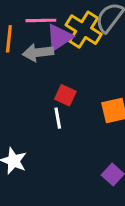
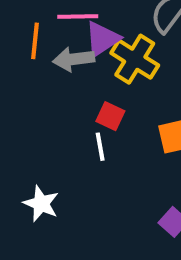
yellow cross: (84, 30) -> (135, 59), moved

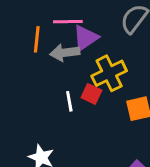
yellow cross: (135, 59) -> (109, 73), moved, turned 32
white line: (100, 147) -> (69, 101), moved

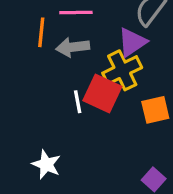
purple triangle: (86, 38) -> (132, 42), moved
red square: (91, 94) -> (102, 93), size x1.6

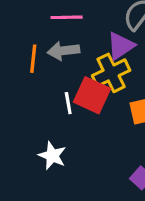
orange line: (41, 32) -> (33, 59), moved
white star: (46, 164) -> (52, 156), moved

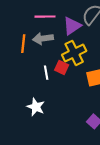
purple triangle: (121, 46) -> (72, 26), moved
red square: (92, 95) -> (62, 67), size x0.6

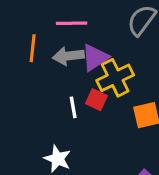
purple triangle: (72, 26) -> (95, 58), moved
orange line: (23, 44) -> (33, 48), moved

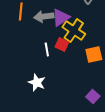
yellow cross: (115, 78) -> (74, 31), turned -30

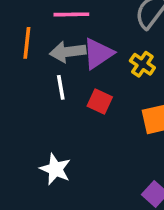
yellow cross: (74, 31) -> (142, 64), moved, size x0.6
white line: (47, 50) -> (61, 87), moved

